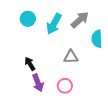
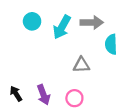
gray arrow: (80, 20) -> (92, 22), turned 42
black arrow: (30, 64) -> (16, 94), moved

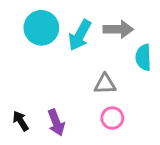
cyan circle: (32, 21) -> (41, 28), size x1.5
pink circle: (74, 98) -> (112, 118), moved

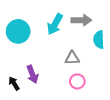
cyan circle: (41, 28) -> (18, 31), moved
purple arrow: (56, 122) -> (32, 74), moved

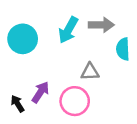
purple arrow: (32, 74) -> (40, 92), turned -126
pink circle: (77, 81) -> (75, 101), moved, size x1.5

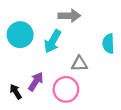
gray arrow: (101, 25) -> (69, 16), moved
cyan arrow: (68, 30) -> (53, 41), moved

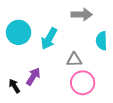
gray arrow: (69, 16) -> (82, 15), moved
pink circle: (66, 89) -> (83, 83), moved

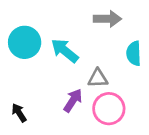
cyan arrow: (49, 39) -> (65, 51), turned 100
purple arrow: (33, 76) -> (73, 100), moved

